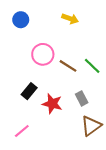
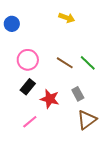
blue circle: (21, 20) -> (12, 24), moved
pink circle: (43, 54) -> (28, 60), moved
pink line: (22, 131) -> (30, 122), moved

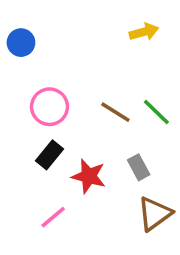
yellow arrow: (67, 18) -> (144, 32), moved, turned -35

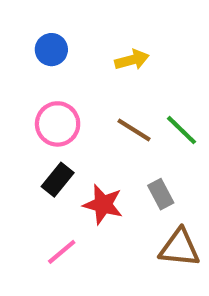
yellow arrow: (144, 32) -> (132, 60), moved
blue circle: (21, 43) -> (51, 50), moved
brown triangle: (155, 214) -> (179, 248), turned 42

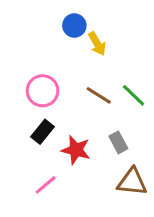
blue circle: (51, 50) -> (74, 26), moved
yellow arrow: (132, 60) -> (97, 44), turned 75

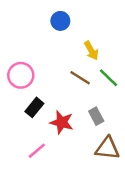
yellow arrow: (97, 44) -> (91, 51), moved
pink circle: (42, 91) -> (21, 75), moved

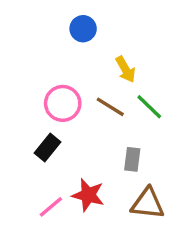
pink circle: (21, 75) -> (63, 103), moved
gray rectangle: (96, 116) -> (132, 159), turned 35
red star: (62, 122) -> (88, 195), moved

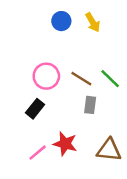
yellow arrow: (125, 69) -> (93, 22), moved
gray rectangle: (132, 159) -> (90, 105), moved

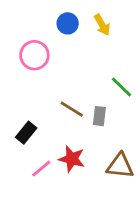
pink circle: (46, 76) -> (34, 55), moved
brown line: (81, 79) -> (72, 109), moved
black rectangle: (35, 109) -> (26, 133), moved

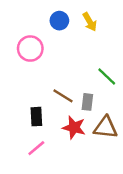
black rectangle: (26, 133) -> (36, 117), moved, turned -42
red star: (72, 159) -> (74, 127), moved
brown triangle: (120, 166) -> (106, 127), moved

